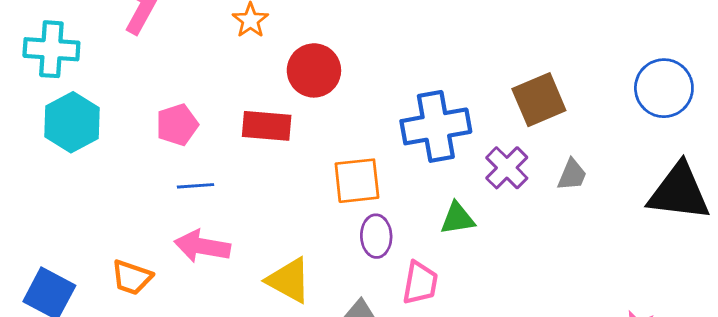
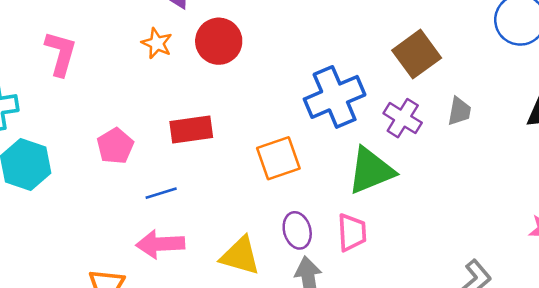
red circle: (314, 70) -> (219, 41), moved
blue line: (195, 186) -> (161, 193), moved
green triangle: (457, 218) -> (371, 171), size x1.6
purple ellipse: (376, 236) -> (297, 230), moved

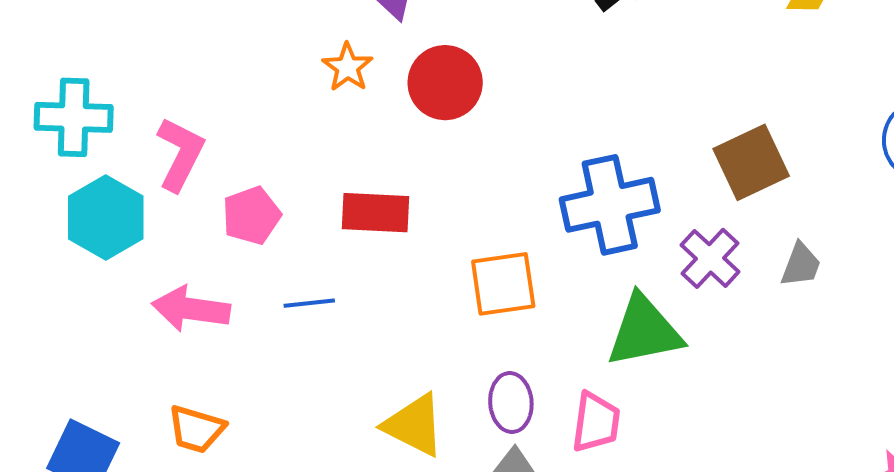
pink L-shape: (61, 53) -> (180, 154), moved
pink arrow: (160, 244) -> (191, 309), moved

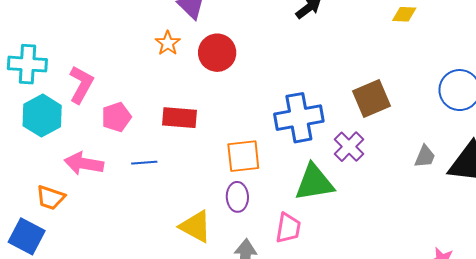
gray trapezoid: (801, 265) -> (425, 157), moved
purple ellipse: (511, 403) -> (237, 197), moved
orange trapezoid: (196, 429) -> (51, 198), moved

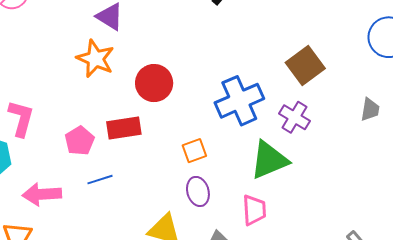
orange star: (168, 43) -> (95, 59), size x1.5
red circle: (217, 53) -> (154, 83), moved
pink pentagon: (116, 117) -> (80, 141), moved
orange square: (243, 156) -> (194, 151), size x0.7

